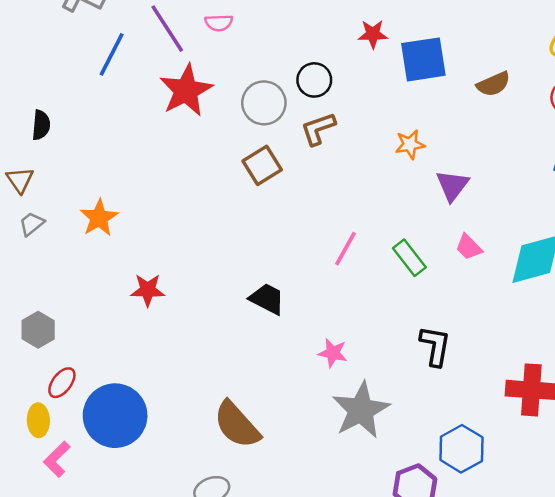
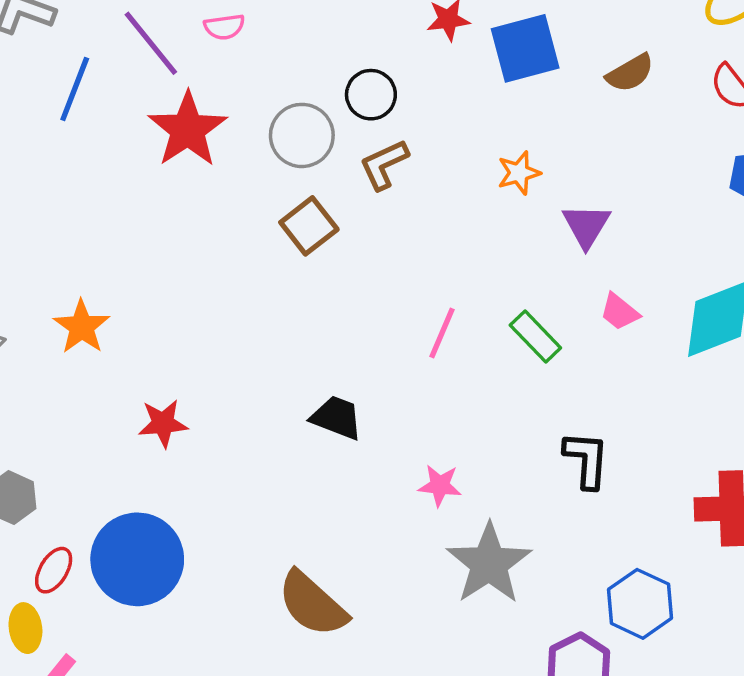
blue circle: (115, 416) -> (137, 559), moved

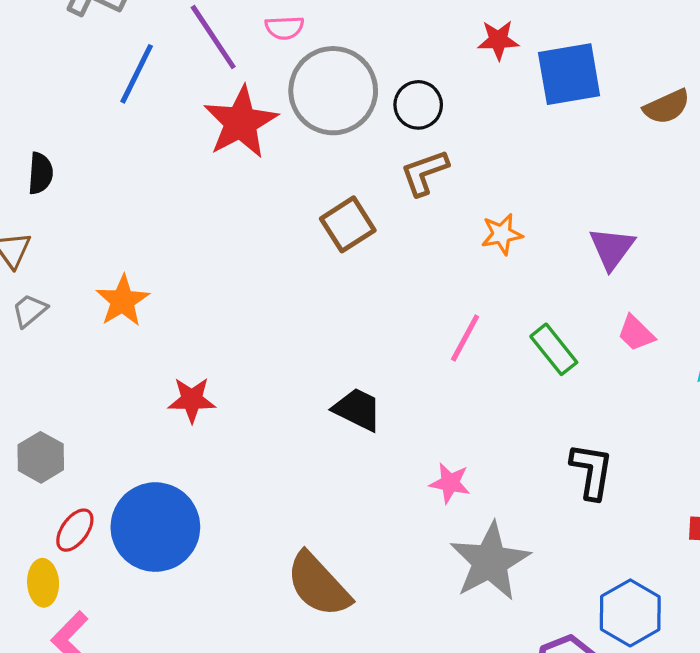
gray circle: (302, 135) -> (333, 91), moved, size x1.4
orange star: (519, 173) -> (502, 234), moved

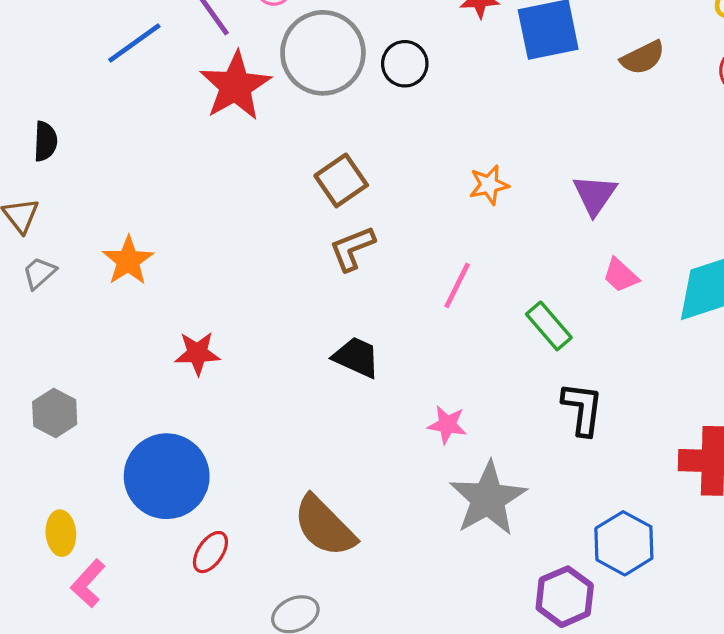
blue line: (137, 74) -> (134, 43), turned 30
brown L-shape: (425, 173) -> (352, 248), moved
green rectangle: (554, 349) -> (549, 326), moved
red ellipse: (75, 530) -> (210, 552), moved

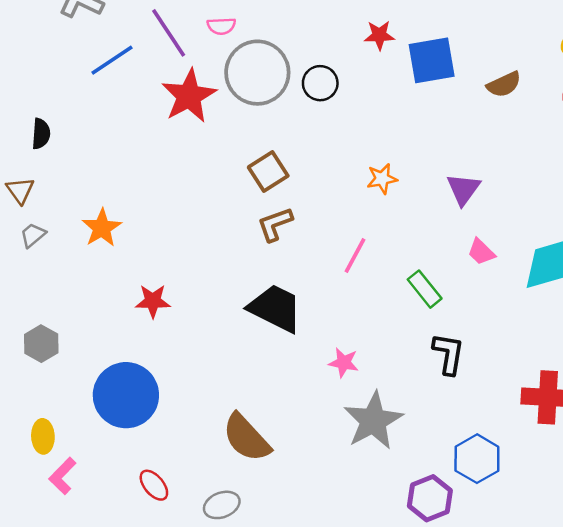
black trapezoid: (356, 357) -> (275, 308), size x1.5
red ellipse: (210, 552) -> (154, 485), moved, turned -76

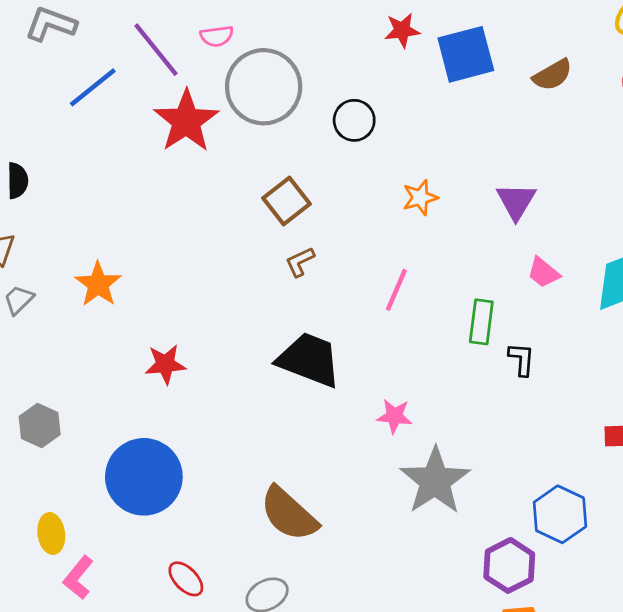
black circle: (320, 83) -> (354, 120), moved
brown L-shape: (275, 224) -> (300, 262), size x0.7
green rectangle: (425, 289) -> (481, 322), turned 51
black L-shape: (448, 354) -> (522, 359), moved, size x0.7

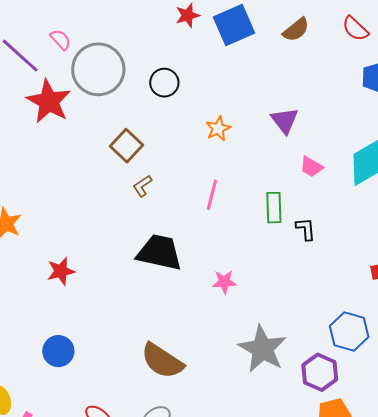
pink semicircle: (217, 36) -> (60, 40), turned -115
blue circle: (144, 477) -> (58, 351), size x0.6
gray star: (435, 481) -> (263, 349), moved

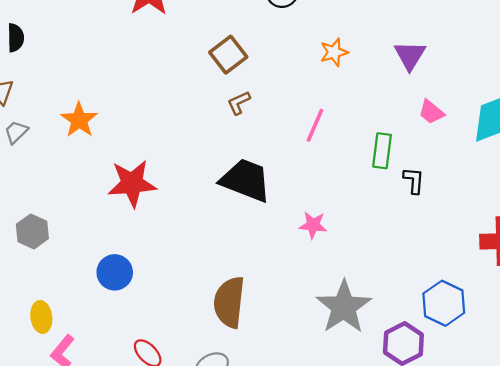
red star: (61, 271) -> (132, 183), size x1.5
brown semicircle: (162, 361) -> (229, 302), turned 54

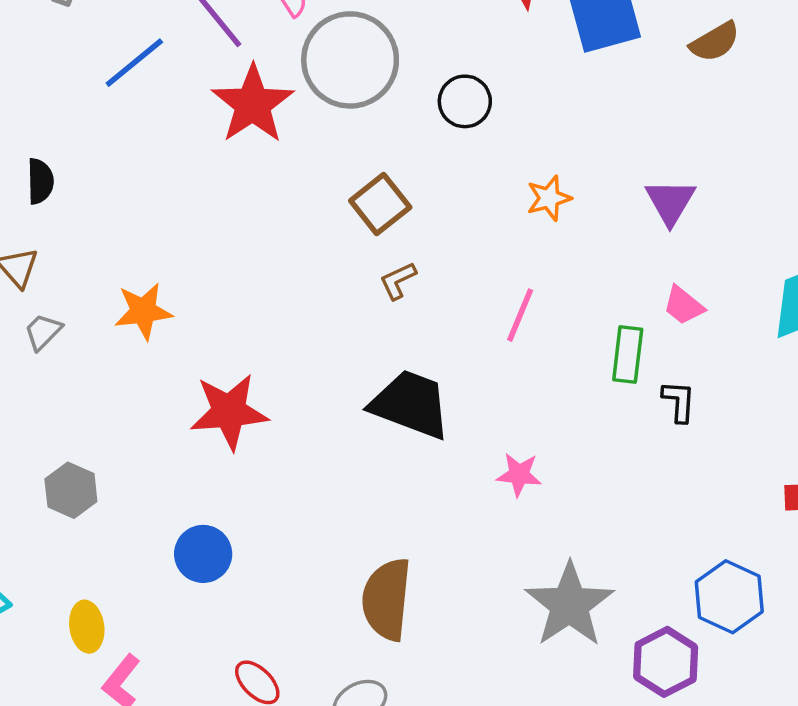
pink trapezoid: (431, 112) -> (683, 305), moved
orange star: (79, 120) -> (143, 311), turned 30

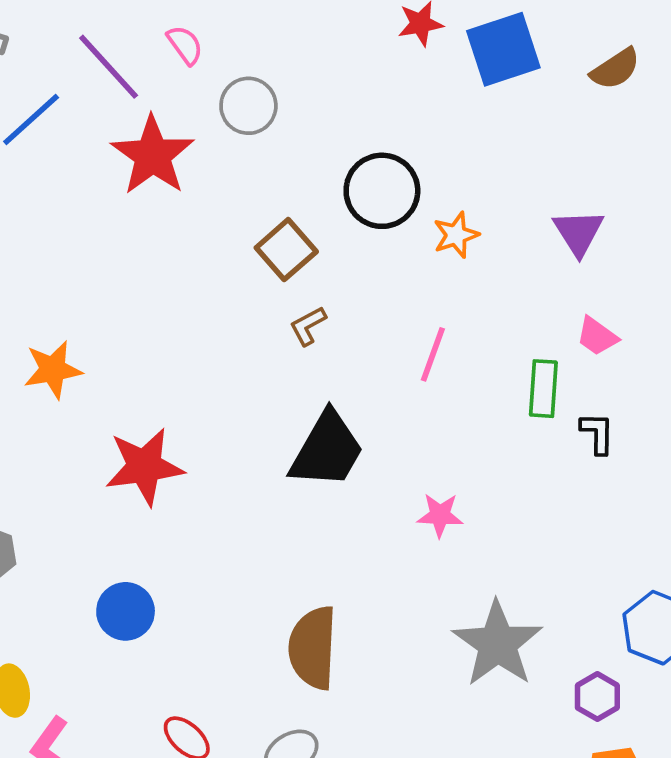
gray circle: (350, 60) -> (248, 106), size x0.6
black circle: (465, 101) -> (382, 191), moved, size x1.4
black trapezoid: (411, 404) -> (327, 450), turned 102
purple hexagon: (666, 662) -> (597, 697), size x0.7

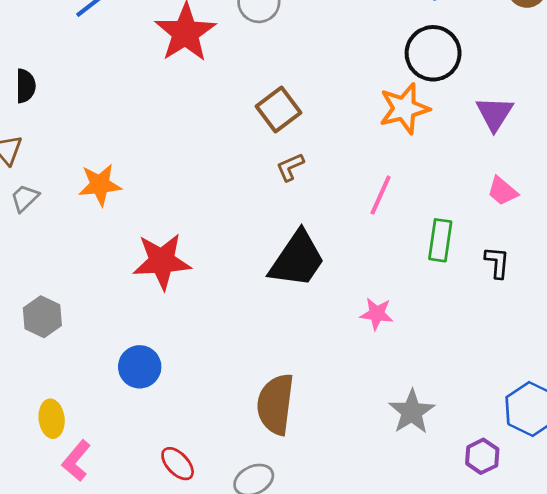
black circle: (382, 191) -> (433, 53), moved
orange star: (456, 235) -> (404, 108), size x1.5
green rectangle: (543, 389) -> (440, 240), moved
gray star: (497, 644) -> (412, 412), size x0.7

